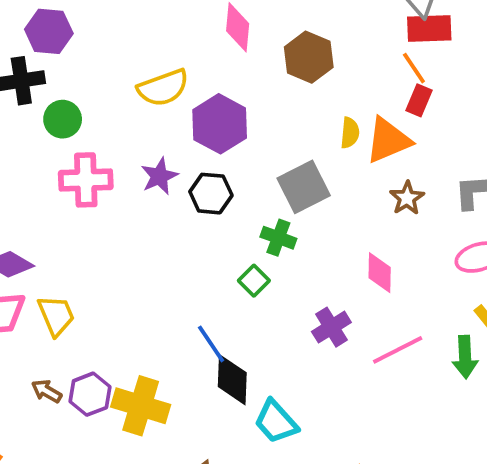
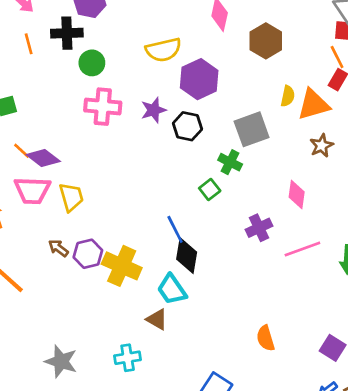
cyan trapezoid: (276, 422) -> (172, 290), moved

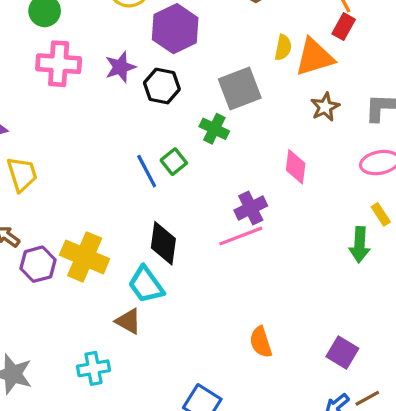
green square: (210, 190) -> (174, 162), moved
blue line: (175, 229) -> (147, 171), moved
pink line: (302, 249) -> (241, 236), moved
purple hexagon: (88, 254) -> (38, 264), moved

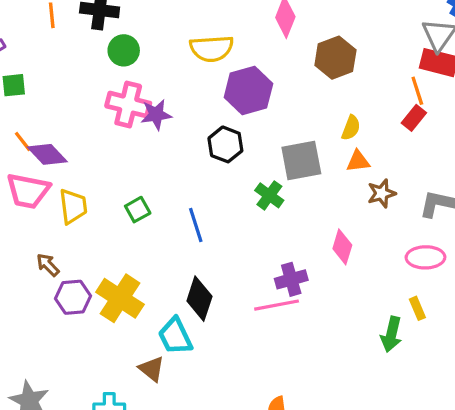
orange triangle: (314, 57) -> (358, 161), moved, size x0.6
purple star: (120, 67) -> (156, 115), moved
green square: (174, 162) -> (138, 210), moved

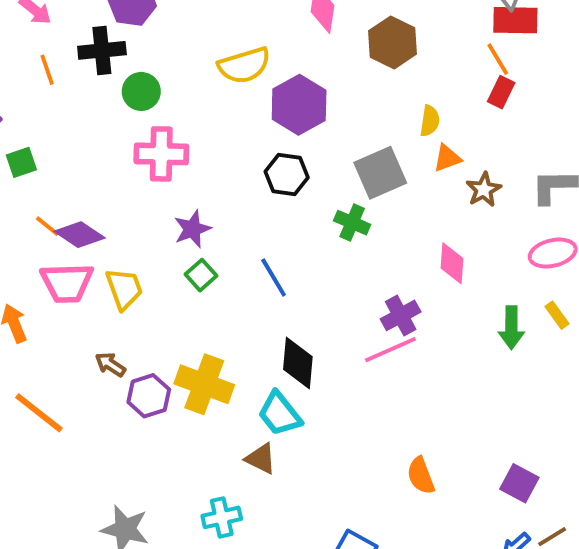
purple star: (156, 115) -> (192, 229), moved
green arrow: (391, 334) -> (511, 328), moved

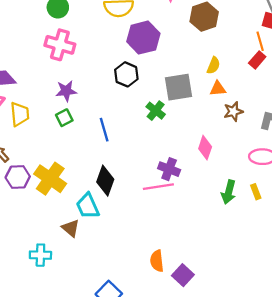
purple cross: (401, 315) -> (169, 169), turned 35
purple square: (519, 483) -> (183, 275), moved

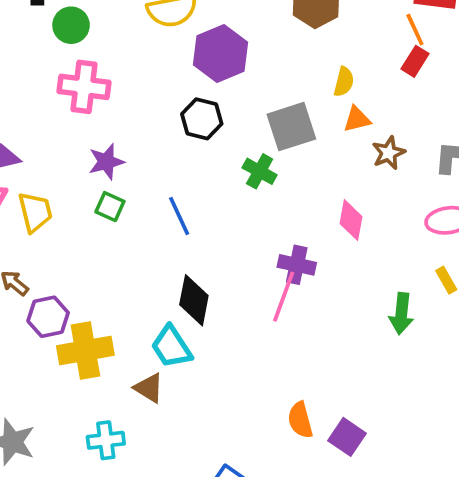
green square: (64, 118) -> (110, 207), turned -30
yellow cross: (50, 179) -> (85, 350), moved, turned -36
pink line: (158, 187) -> (284, 297), turned -52
green arrow: (229, 192) -> (401, 314), moved

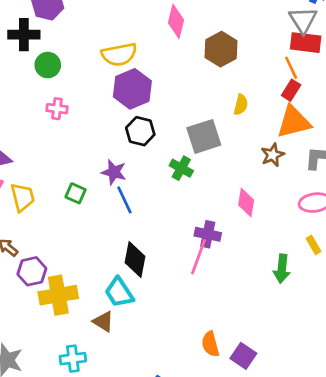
purple hexagon: (221, 53) -> (132, 89), moved
pink cross: (84, 87) -> (57, 109), size x0.6
orange triangle: (357, 119) -> (294, 122), moved, size x1.8
purple star: (106, 162) -> (114, 172), moved, turned 30

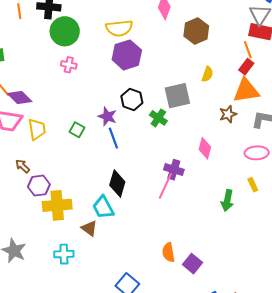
green circle: (48, 65) -> (65, 31), size x1.5
black hexagon: (140, 131) -> (132, 100), moved

